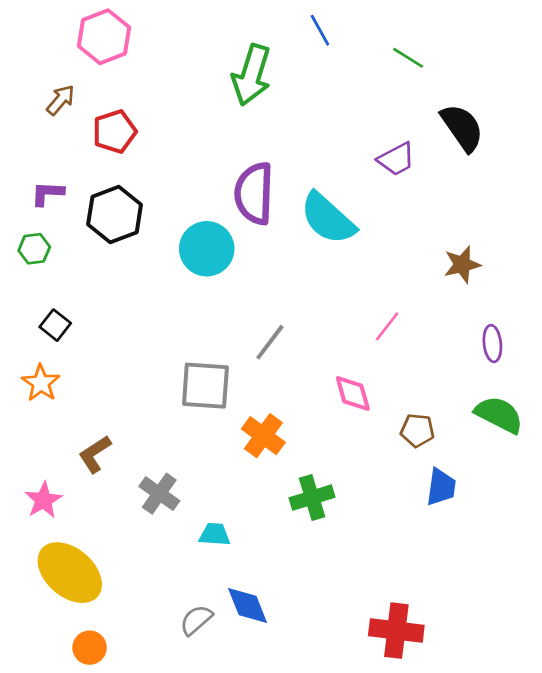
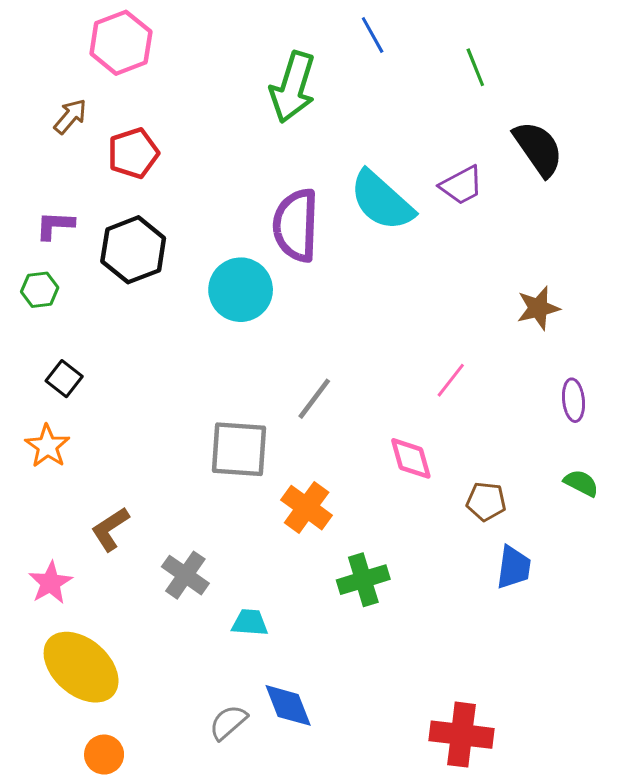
green line: (408, 58) -> (475, 67), turned 36
cyan semicircle: (328, 218) -> (382, 201), moved
green semicircle: (499, 415) -> (581, 483), size x0.6

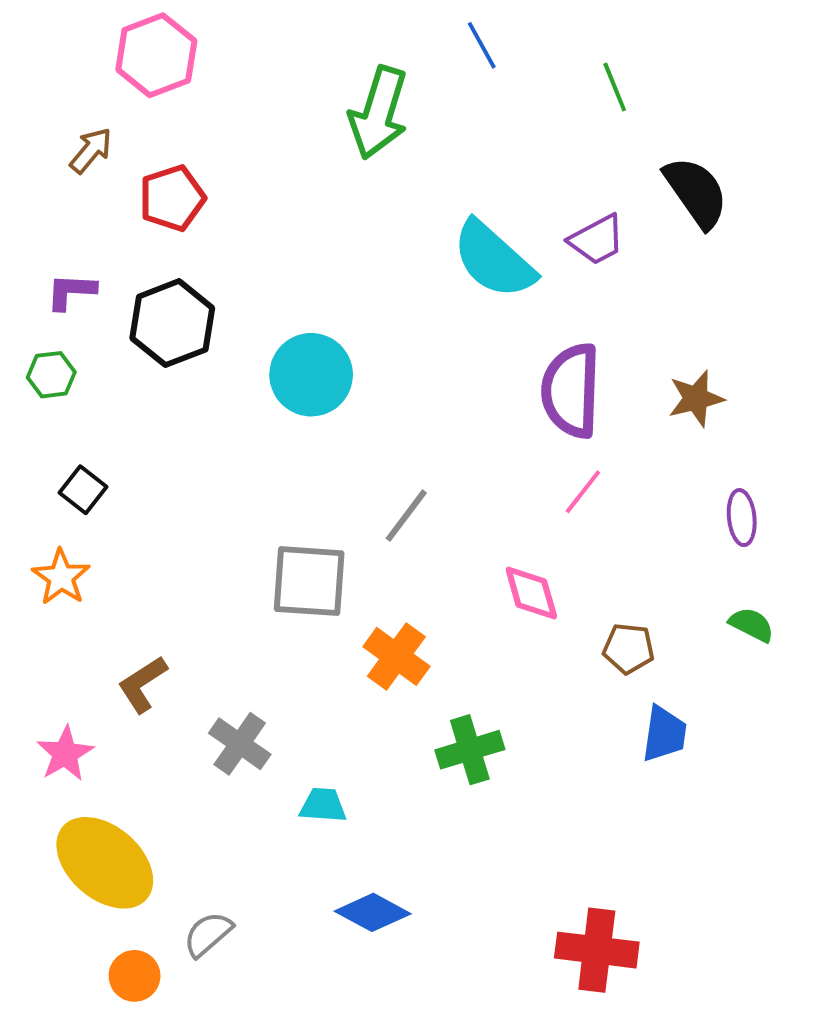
purple semicircle: (296, 225) -> (571, 391), moved
blue diamond: (288, 705) -> (373, 912), turned -40
gray semicircle: (228, 722) -> (208, 934), moved

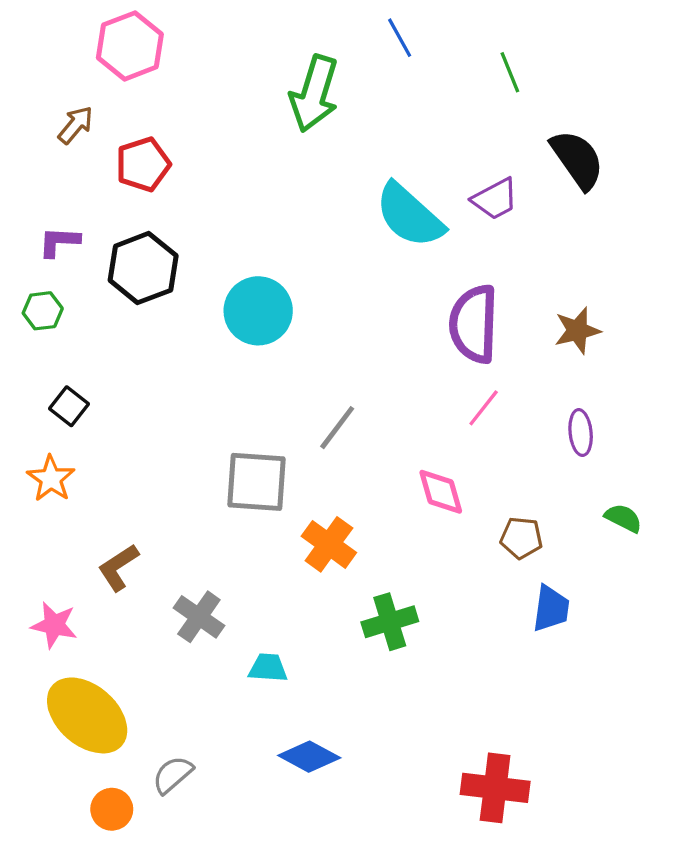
purple ellipse: (742, 518) -> (581, 433), moved
pink star: (65, 754) -> (54, 625), turned -30

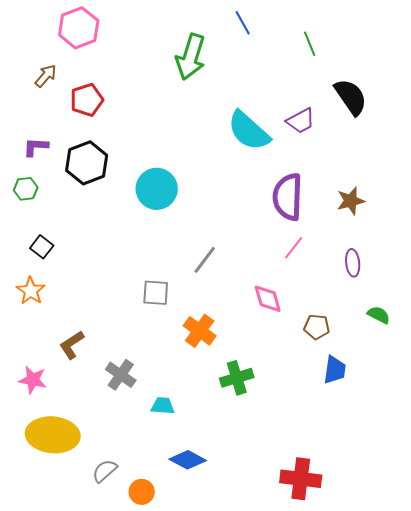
gray square: (257, 482) -> (156, 293), size x0.7
yellow ellipse: (87, 715) -> (53, 435), turned -36
orange circle: (112, 809) -> (142, 492), moved

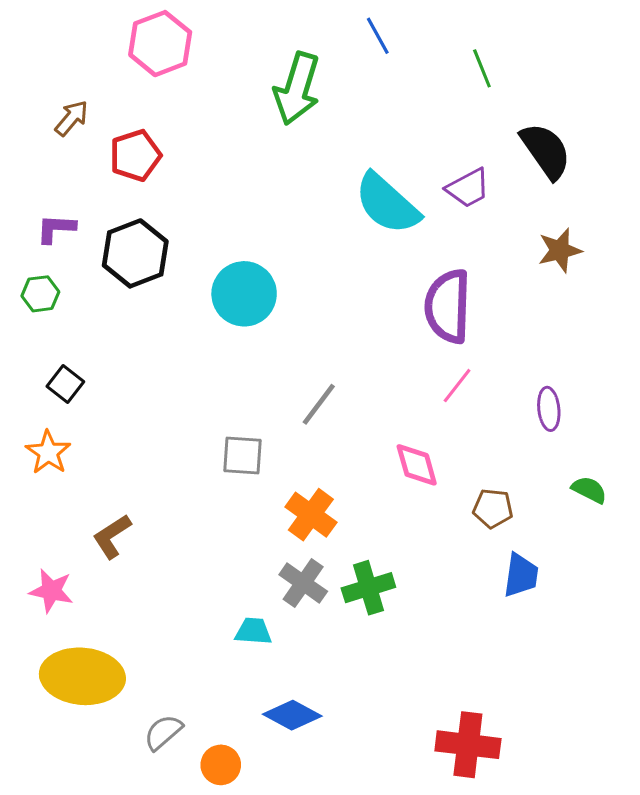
pink hexagon: (79, 28) -> (160, 44), moved
brown star: (351, 201) -> (560, 250), moved
gray cross: (121, 375) -> (303, 583), moved

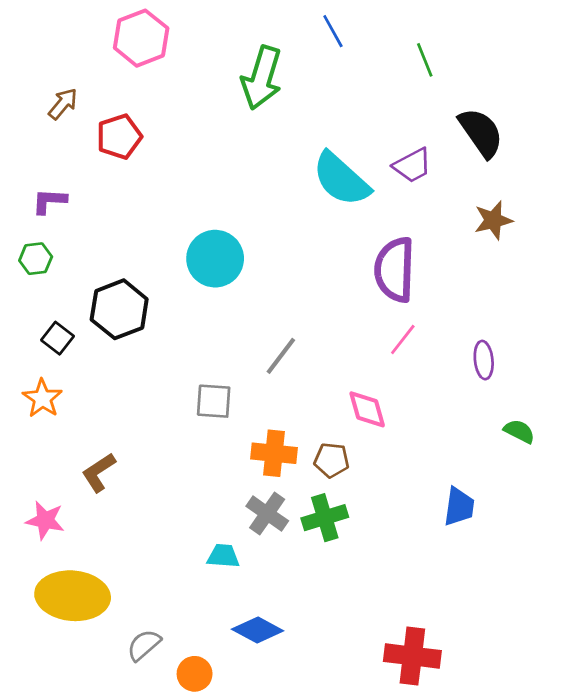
black hexagon: (135, 253) -> (119, 309), moved
brown pentagon: (493, 508) -> (332, 460), moved
orange cross: (311, 515) -> (274, 453), turned -30

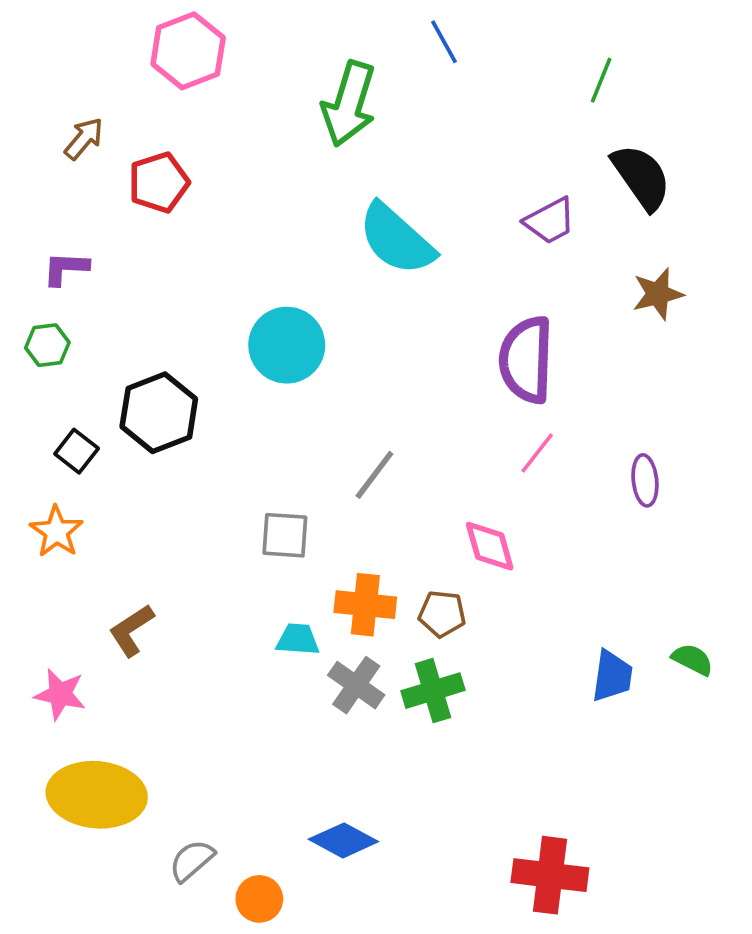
green line: (425, 60) -> (601, 80), moved, turned 44
cyan semicircle: (341, 179) -> (396, 239), moved
green semicircle: (519, 431) -> (693, 659), moved
cyan trapezoid: (223, 556) -> (298, 639), moved

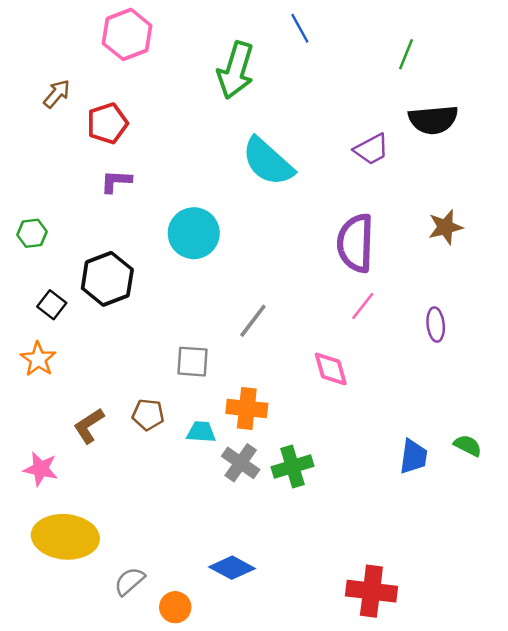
black semicircle: (641, 177) -> (433, 120), turned 120
purple L-shape: (66, 268) -> (116, 181), moved
brown star: (658, 294) -> (446, 227), moved
brown pentagon: (442, 614) -> (148, 415), moved

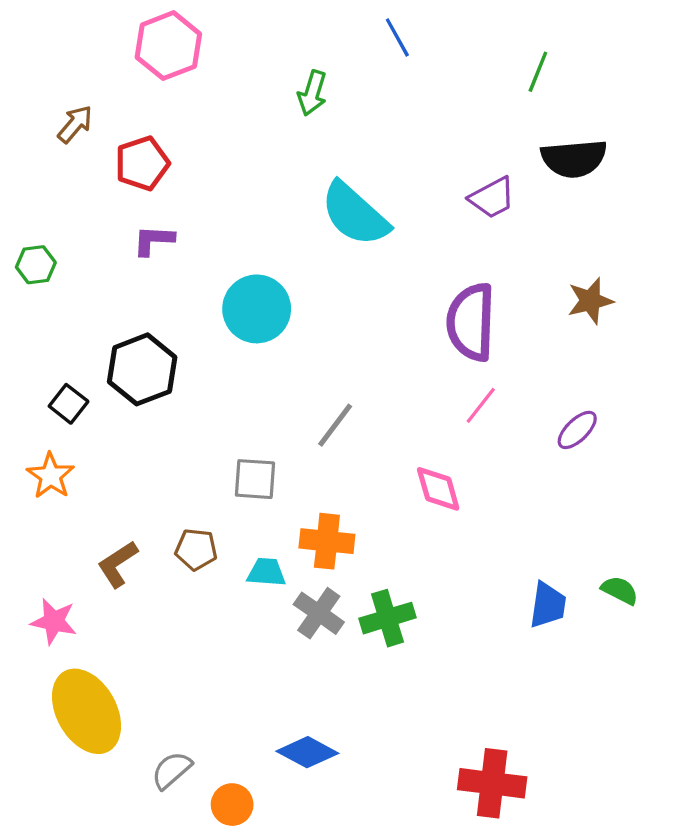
green arrow: (236, 70) -> (312, 93), size x0.6
green hexagon: (32, 233) -> (36, 265), moved
purple ellipse: (436, 325) -> (577, 430), turned 52
yellow ellipse: (65, 537) -> (87, 711), turned 56

